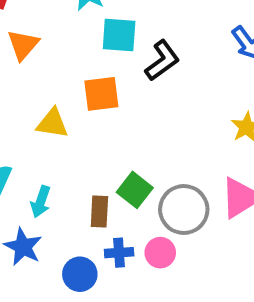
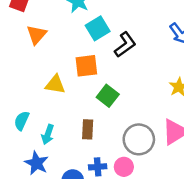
cyan square: (119, 35) -> (98, 28), turned -35
green square: (135, 190) -> (108, 96), moved
brown rectangle: (99, 211) -> (88, 129), moved

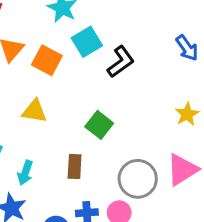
orange square: (86, 66) -> (47, 60), moved, turned 35

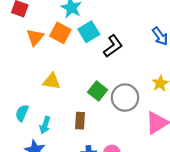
orange square: (47, 60) -> (60, 33), moved
gray circle: (138, 179) -> (125, 98), moved

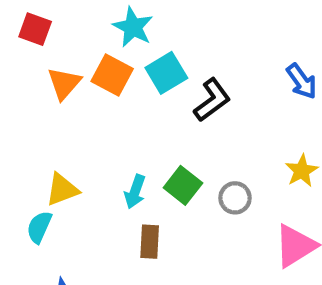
yellow triangle: (52, 81) -> (62, 190), moved, turned -30
gray circle: (125, 98) -> (235, 198), size x0.6
cyan arrow: (45, 125) -> (135, 192), moved

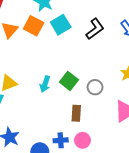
black L-shape: (212, 100) -> (95, 29), moved
brown rectangle: (150, 242) -> (76, 113), moved

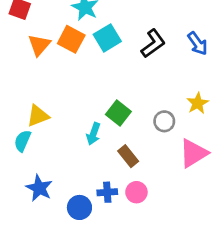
cyan arrow: (45, 84) -> (93, 134), moved
gray circle: (95, 87) -> (164, 121), moved
brown rectangle: (76, 113) -> (128, 156), turned -42

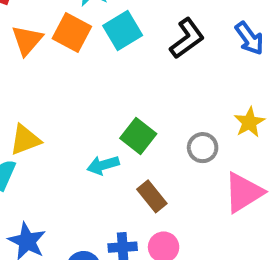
cyan arrow: (93, 134) -> (103, 165), turned 55

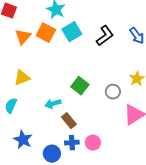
yellow triangle: (25, 140) -> (22, 78), moved
cyan arrow: (103, 165) -> (53, 104), moved
brown rectangle: (152, 196) -> (69, 121), moved

